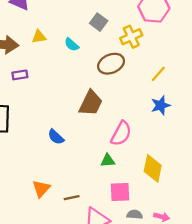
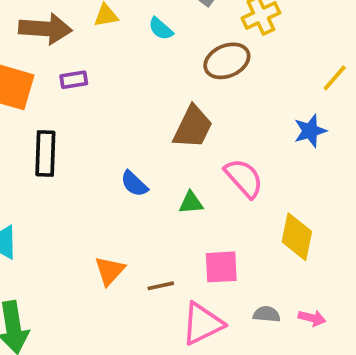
yellow line: (158, 74) -> (335, 78), moved
pink semicircle: (121, 133) -> (244, 178), turned -70
green triangle: (108, 160) -> (191, 203), moved
pink square: (120, 192) -> (221, 267), moved

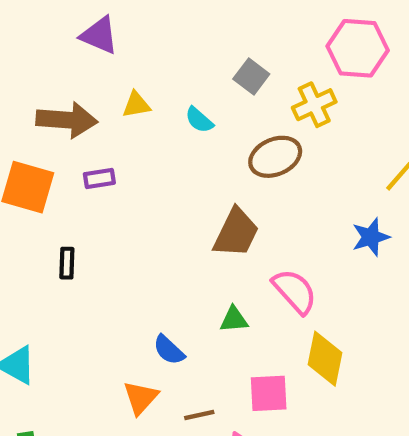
black rectangle: (45, 154) -> (67, 263), size x0.6
blue semicircle: (134, 184) -> (169, 350), moved
yellow diamond: (297, 237) -> (325, 359), moved

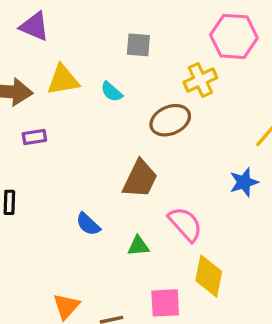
gray square: (251, 76) -> (138, 45), moved, turned -32
yellow triangle: (136, 105) -> (63, 80), size x1.5
blue semicircle: (169, 350) -> (88, 224), moved

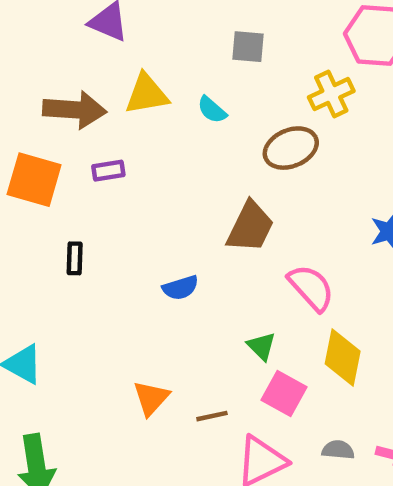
blue semicircle: (88, 224) -> (180, 288), turned -60
green triangle: (138, 246) -> (261, 346), moved, turned 50
pink square: (165, 303) -> (284, 394), turned 32

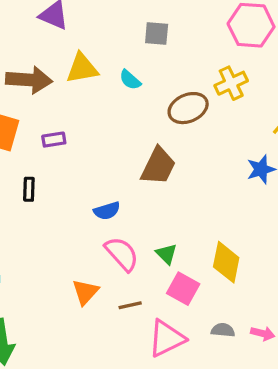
yellow cross: (331, 94) -> (231, 83), moved
purple rectangle: (108, 171) -> (54, 140), moved
pink semicircle: (311, 288) -> (122, 254), moved

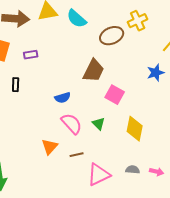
cyan semicircle: (130, 80) -> (77, 19), size x1.5
pink square: (183, 289) -> (115, 95), moved

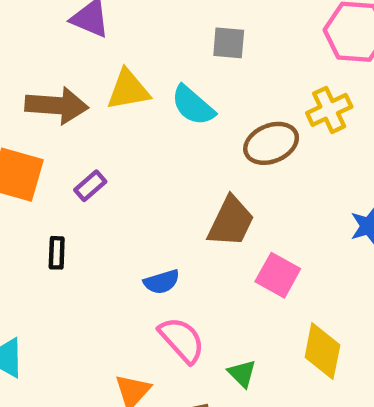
purple rectangle: (31, 55) -> (90, 186), turned -32
green triangle: (99, 124) -> (242, 373), moved

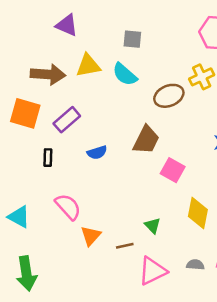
gray square: (229, 43) -> (132, 39), moved
purple rectangle: (90, 186) -> (67, 120), size x1.5
blue semicircle: (162, 282) -> (97, 152), moved
pink semicircle: (182, 340) -> (68, 207), moved

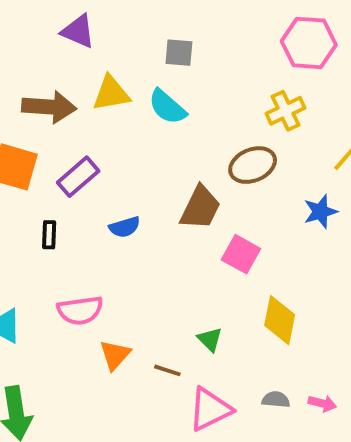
brown ellipse: (169, 96) -> (253, 165), moved
pink semicircle: (68, 207) -> (80, 310), turned 124
brown line: (125, 246) -> (167, 370), turned 30

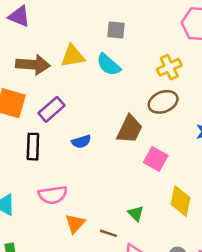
purple triangle: (78, 31) -> (19, 16), moved
yellow cross: (286, 111) -> (169, 67), moved
black rectangle: (49, 235) -> (33, 147), size x1.5

